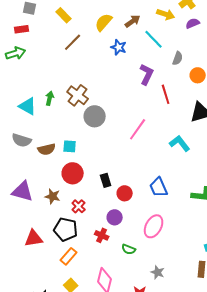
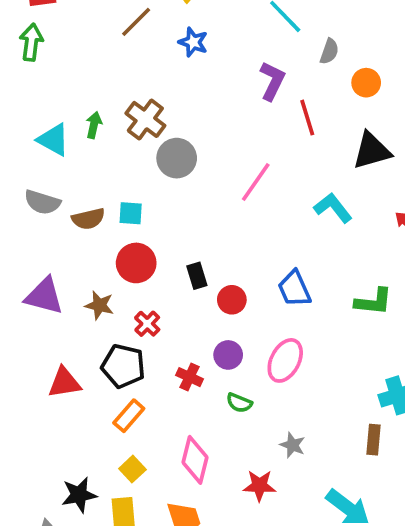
blue star: (119, 47) -> (193, 42), moved
green arrow: (16, 53) -> (31, 42), turned -66
purple circle: (115, 217) -> (228, 355), moved

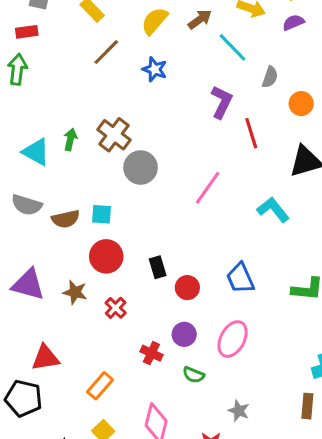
black pentagon: (123, 366) -> (24, 398), moved

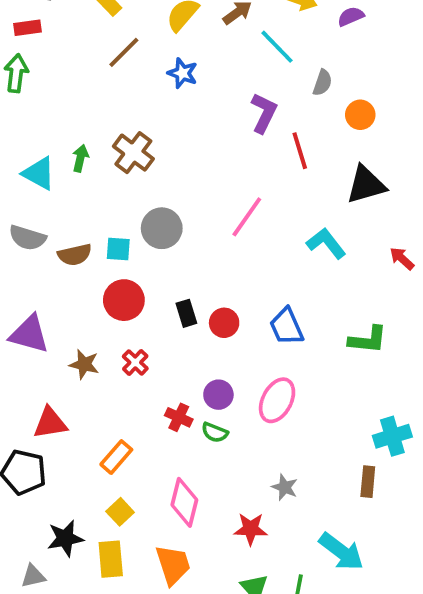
gray circle: (141, 167) -> (162, 228), moved
red circle: (187, 288) -> (224, 323), moved
brown star: (75, 292) -> (84, 364), moved
green semicircle: (194, 375) -> (215, 432), moved

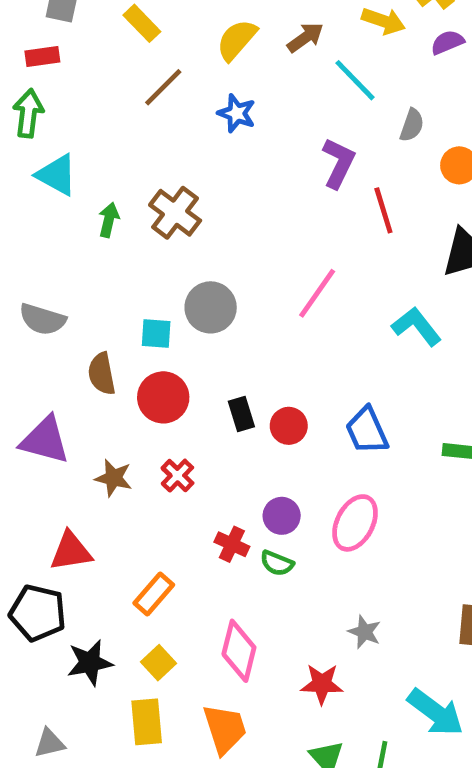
cyan triangle: (39, 173) -> (57, 175), moved
brown semicircle: (75, 255) -> (102, 374), moved, turned 92
black star: (65, 538) -> (90, 663), moved

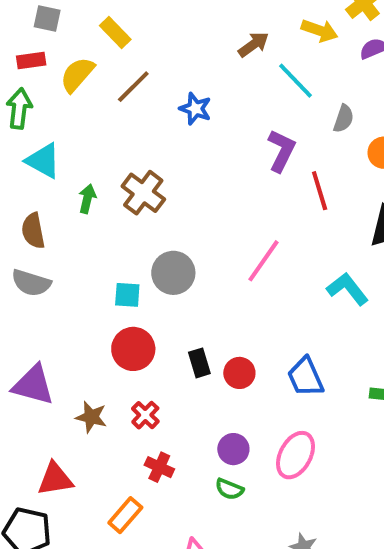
yellow semicircle: (237, 40) -> (77, 75), moved
brown semicircle: (102, 374) -> (33, 231), moved
red cross: (232, 544) -> (159, 467), moved

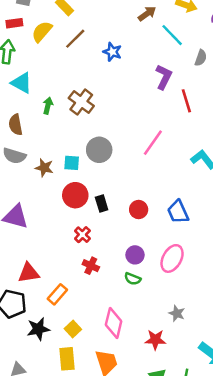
black rectangle: (199, 363) -> (102, 204), moved
brown star: (91, 417) -> (44, 168), moved
orange rectangle: (125, 515) -> (57, 294), moved

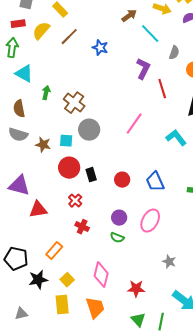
brown cross: (81, 102) -> (74, 103), moved
red triangle: (29, 273) -> (38, 210), moved
gray star: (177, 313) -> (169, 262), moved

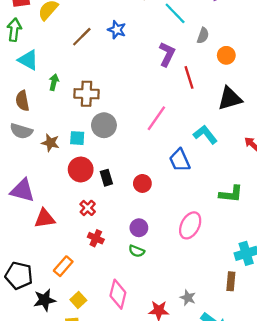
brown line: (69, 37) -> (82, 37), moved
brown cross: (74, 103) -> (86, 94), turned -35
blue trapezoid: (155, 182) -> (180, 160), moved
pink ellipse: (150, 221) -> (190, 225), moved
gray star: (169, 262) -> (188, 298), moved

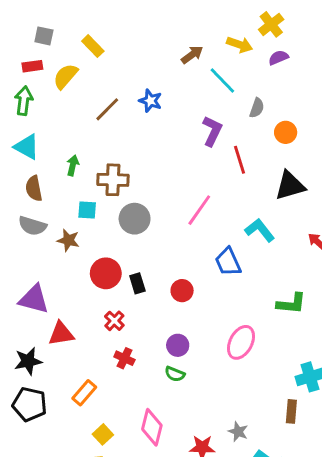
cyan triangle: (28, 60) -> (27, 147), moved
cyan square: (77, 138) -> (87, 210), moved
black star: (45, 300) -> (28, 361), moved

